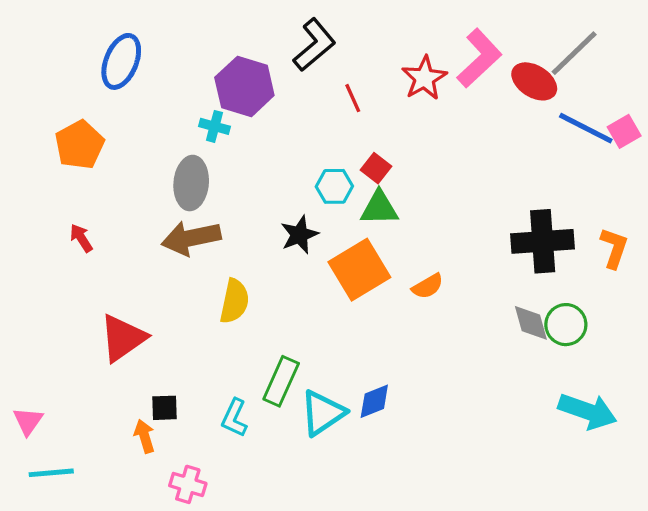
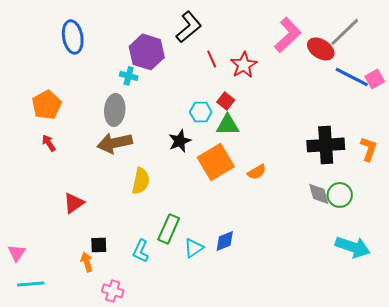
blue ellipse: (121, 61) -> (73, 37), turned -32
red star: (424, 78) -> (244, 65), moved
orange pentagon: (80, 145) -> (47, 105), moved
red triangle: (123, 338) -> (74, 203), size x0.7
cyan triangle: (323, 413) -> (194, 248), size x0.7

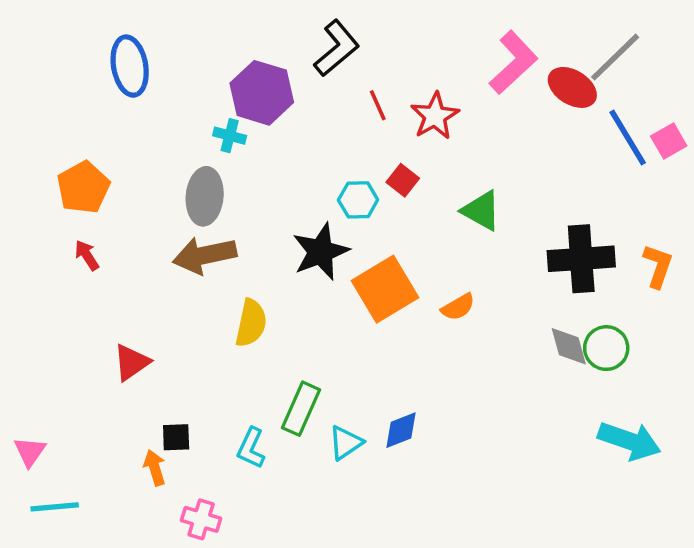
blue line: (352, 77) -> (628, 137), turned 32
green triangle: (228, 125) -> (481, 211), moved, turned 30
black star: (180, 141) -> (321, 252), size x1.4

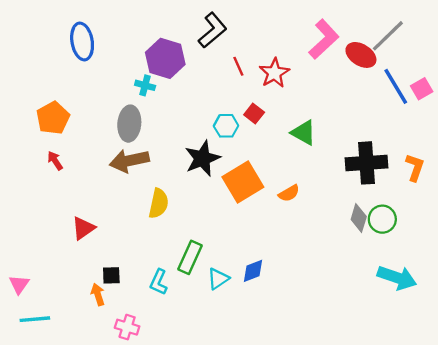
gray diamond: (569, 346) -> (359, 218), turned 32

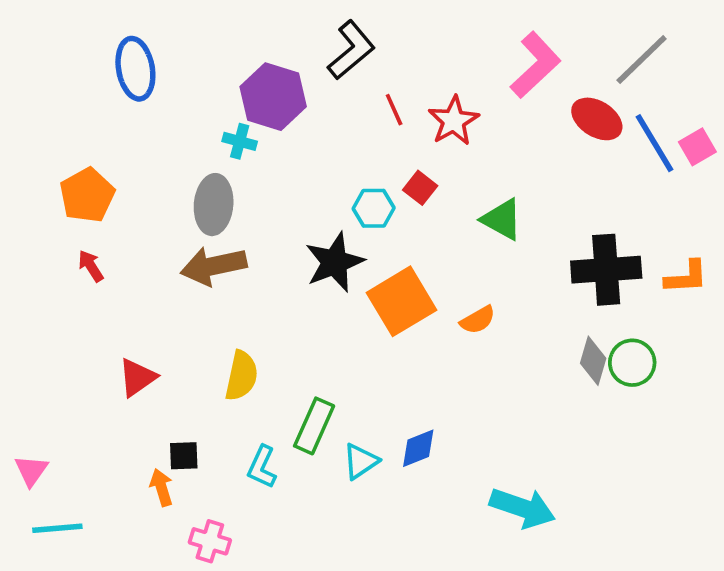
red ellipse: (361, 55) -> (597, 119), moved
orange L-shape: (415, 167) -> (686, 277), turned 68
yellow semicircle: (159, 203) -> (241, 376), moved
cyan arrow: (397, 278) -> (522, 508), moved

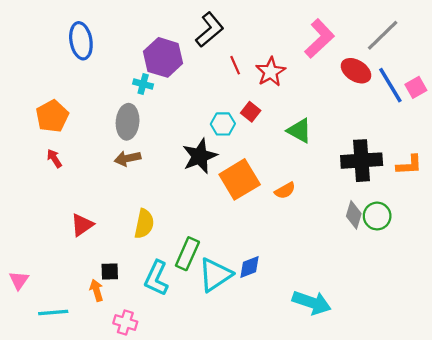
brown arrow: (214, 266) -> (128, 158), size x0.7
cyan triangle: (361, 461) -> (215, 275), size x1.6
cyan L-shape: (262, 467) -> (156, 278), size x1.4
cyan line: (57, 528) -> (53, 312), moved

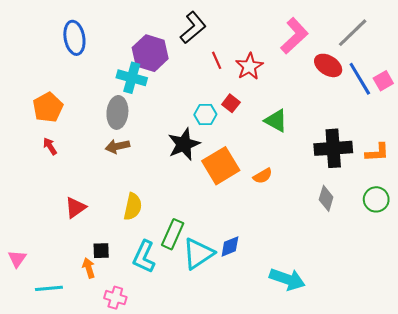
cyan cross: (143, 84) -> (132, 78), size x1.6
green circle: (377, 216) -> (376, 199), moved

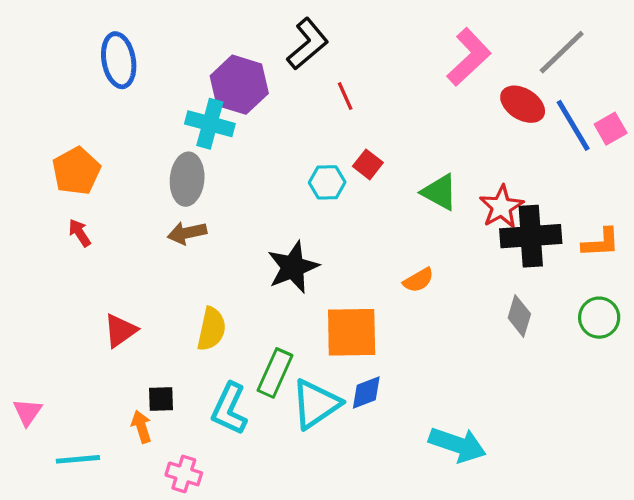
red star: (249, 66) -> (501, 207), moved
black star: (184, 144) -> (293, 267), moved
orange square: (221, 166) -> (352, 332), moved, turned 30

